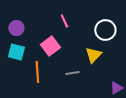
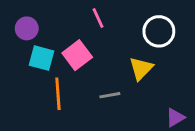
cyan square: (16, 52) -> (42, 58), moved

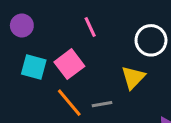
purple circle: (27, 28) -> (22, 25), moved
orange line: (58, 94) -> (69, 103), moved, turned -36

